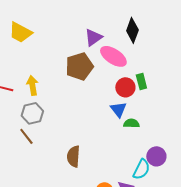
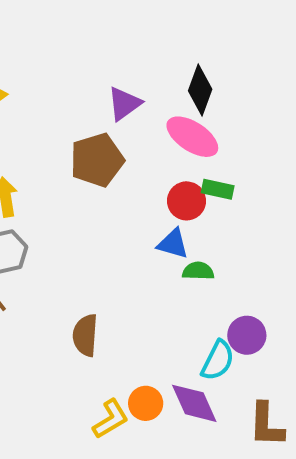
pink ellipse: (113, 56) -> (192, 137), moved
green rectangle: (141, 81) -> (218, 189), turned -63
blue triangle: (118, 109) -> (173, 244), turned -36

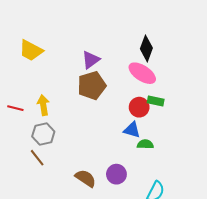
purple triangle: (124, 104) -> (91, 60), moved
brown semicircle: (85, 335) -> (86, 178), turned 120
purple circle: (247, 335) -> (116, 174), moved

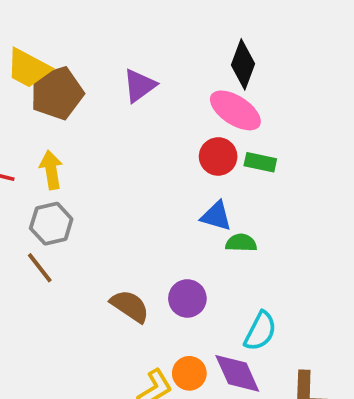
brown pentagon: (92, 86) -> (57, 93), moved
red circle: (139, 107) -> (218, 156), moved

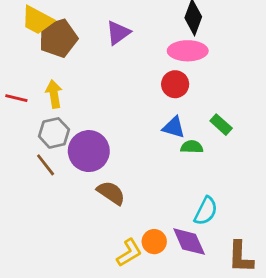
pink ellipse: (235, 110) -> (188, 51), turned -33
green rectangle: (260, 162) -> (221, 125), moved, turned 30
purple circle: (187, 298) -> (89, 151), moved, size x1.5

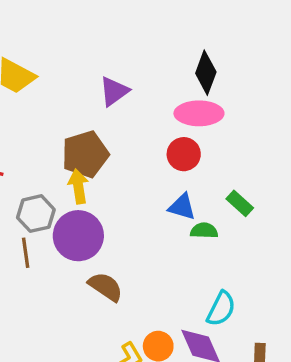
brown pentagon: (58, 38) -> (85, 154), moved
yellow arrow: (54, 94) -> (78, 186), moved
brown line: (46, 165) -> (26, 253), turned 30

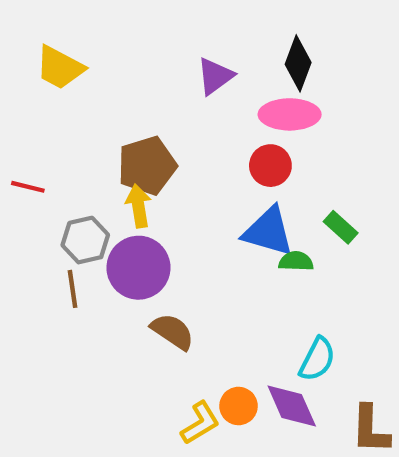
purple triangle: (114, 91) -> (215, 76), moved
blue triangle: (182, 207) -> (268, 232), size x1.5

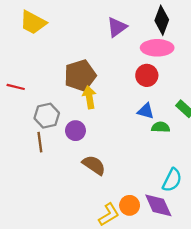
yellow arrow: (138, 206) -> (89, 97), moved
blue triangle: (268, 232) -> (146, 111), size x0.6
purple circle: (138, 268) -> (75, 131), size x0.6

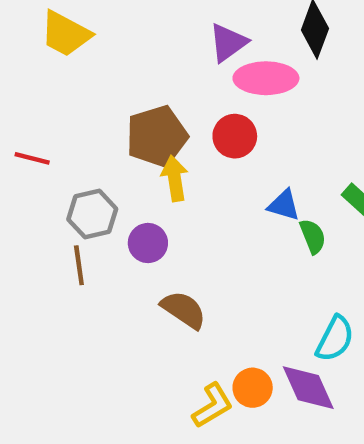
pink ellipse: (157, 48) -> (266, 78), moved
red circle: (147, 75) -> (235, 136), moved
green semicircle: (161, 127) -> (313, 236), turned 66

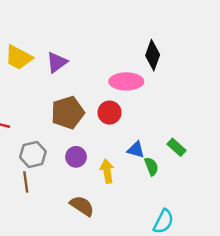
purple triangle: (228, 43) -> (57, 62), moved
yellow arrow: (175, 178) -> (107, 171), moved
purple circle: (148, 243) -> (76, 157), moved

